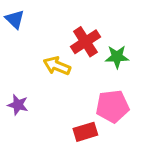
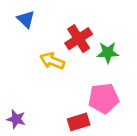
blue triangle: (15, 19) -> (26, 19), moved
purple star: (18, 105) -> (16, 119), moved

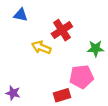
blue triangle: (26, 19) -> (21, 15), turned -32
green star: (108, 53) -> (96, 49), moved

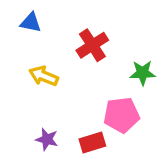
yellow arrow: (41, 47) -> (44, 76), moved
purple star: (13, 93) -> (47, 139), moved

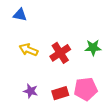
red cross: (92, 45) -> (60, 53), moved
pink pentagon: (122, 115) -> (86, 89), moved

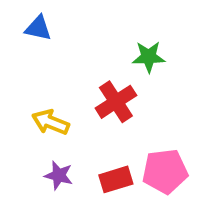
green star: (93, 48) -> (149, 57), moved
yellow arrow: (28, 50) -> (50, 122), moved

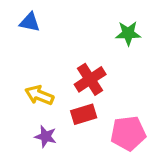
green star: (149, 57) -> (128, 33), moved
red rectangle: (116, 179) -> (84, 114), moved

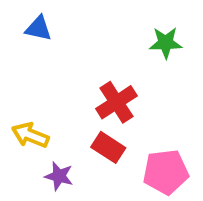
yellow arrow: (39, 95) -> (30, 135), moved
red rectangle: (84, 114) -> (108, 147), turned 50

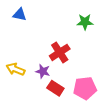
red rectangle: (108, 147) -> (55, 88), moved
purple star: (59, 176) -> (43, 71), moved

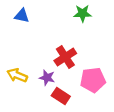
green star: (85, 22) -> (83, 13), moved
pink pentagon: (85, 88) -> (93, 80), moved

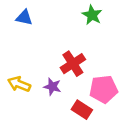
green star: (83, 13) -> (92, 15), turned 30
red rectangle: (61, 96) -> (82, 110), moved

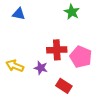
red cross: (73, 64) -> (57, 50), turned 30
pink pentagon: (104, 89) -> (81, 57), moved, turned 30

